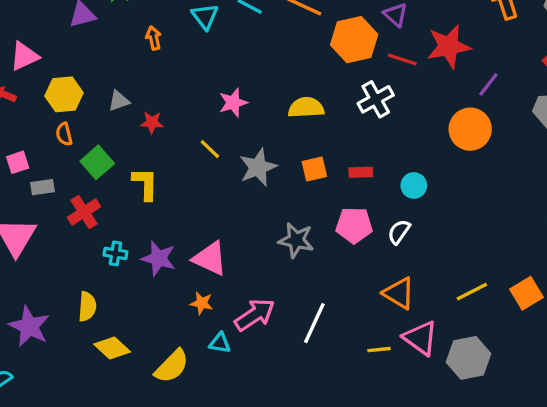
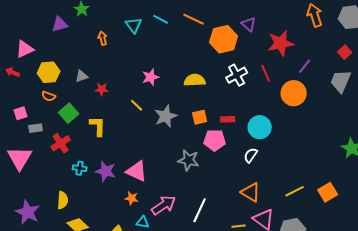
red line: (402, 60) -> (266, 73), moved, turned 48
orange semicircle: (64, 134) -> (49, 96), turned -56
cyan circle: (414, 185) -> (260, 127), size x1.5
pink pentagon: (354, 225) -> (215, 140), moved

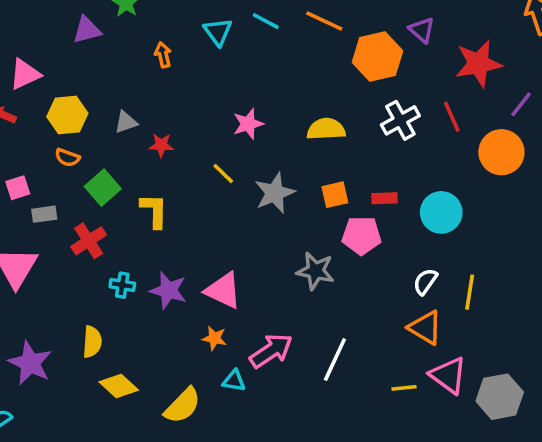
white semicircle: (251, 155) -> (425, 282), moved
yellow line: (295, 191) -> (470, 292), moved, turned -54

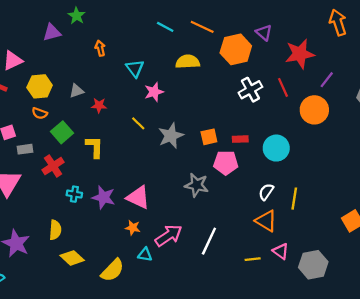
cyan triangle: (218, 32) -> (135, 68), moved
yellow semicircle: (326, 129) -> (188, 62), moved
pink triangle: (448, 375) -> (281, 251), size x0.7

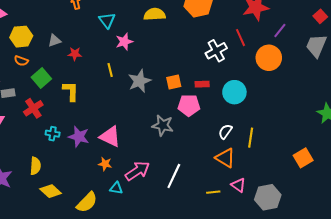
white cross: (250, 90) -> (216, 51), moved
yellow line: (138, 123) -> (110, 70), turned 32

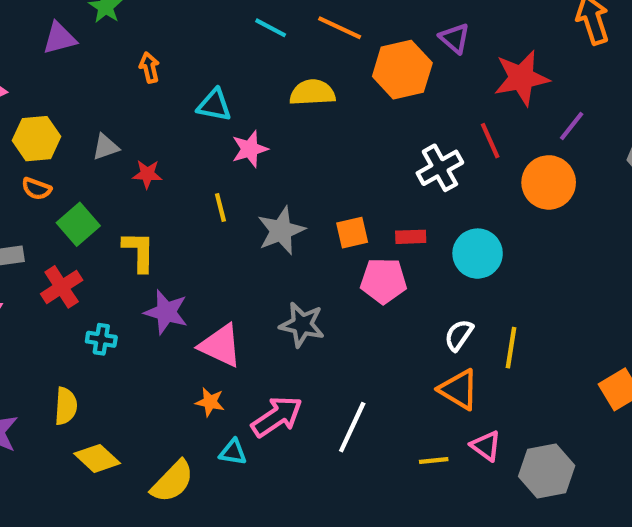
cyan triangle: (107, 20) -> (214, 105), turned -42
gray star: (163, 125) -> (302, 325), moved
purple star: (79, 137) -> (166, 312), moved

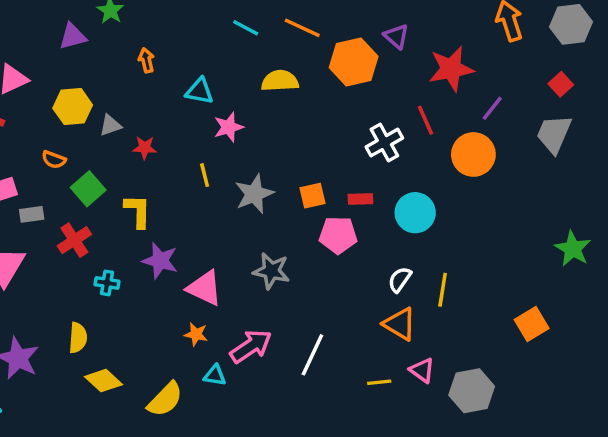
yellow hexagon: (36, 139) -> (73, 107), moved

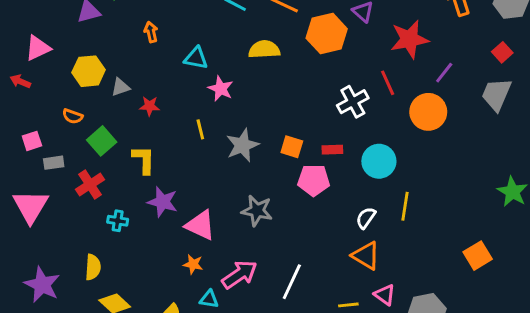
pink star: (229, 127) -> (221, 89), turned -30
orange square: (312, 196) -> (292, 147), turned 30
yellow line: (443, 290) -> (405, 206), moved

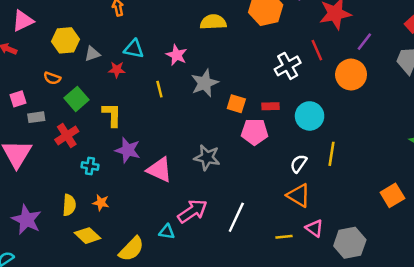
cyan triangle: (196, 58) -> (134, 49), moved
gray star: (242, 145) -> (205, 83), moved
orange star: (193, 264) -> (101, 203), moved

